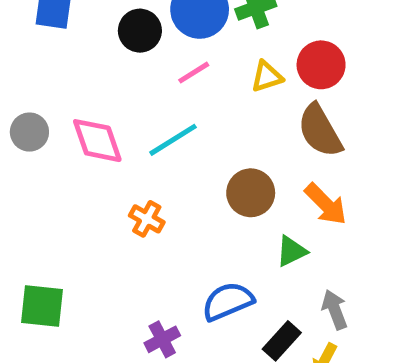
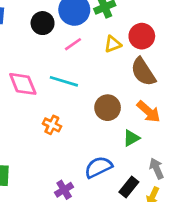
cyan line: (173, 140) -> (64, 81), turned 52

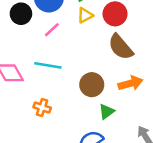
yellow triangle: (113, 44) -> (85, 15), moved
orange arrow: (149, 112) -> (130, 83), turned -50
green triangle: (131, 138) -> (107, 112), moved

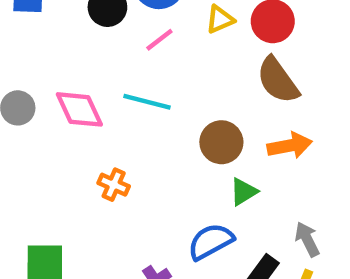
orange cross: (42, 107) -> (114, 185), moved

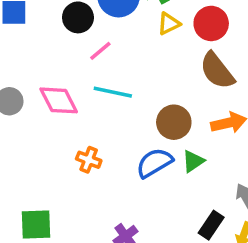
pink line: (159, 40) -> (100, 51), moved
blue semicircle: (211, 242) -> (154, 163), moved

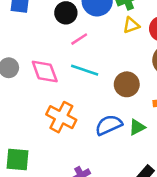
brown circle: (174, 122) -> (127, 84), moved
orange cross: (89, 160) -> (61, 117), size x1.6

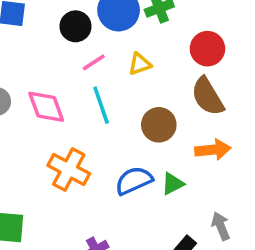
yellow triangle: (131, 25) -> (140, 64), moved
cyan line: (85, 70) -> (101, 105), turned 52

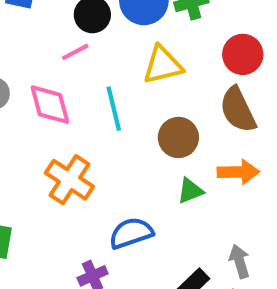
pink line: (94, 62) -> (75, 52), moved
yellow triangle: (140, 64) -> (163, 65), size x1.5
blue semicircle: (134, 181) -> (131, 233), moved
green triangle: (173, 184) -> (190, 191), moved

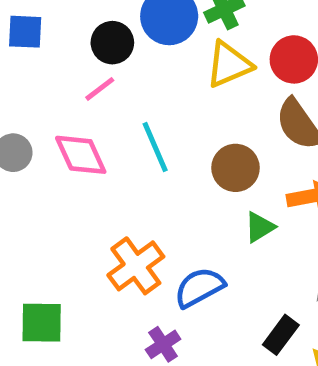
yellow triangle: (163, 65) -> (229, 64), moved
orange cross: (69, 180) -> (136, 266), moved, turned 30

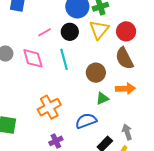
black circle: (112, 43) -> (70, 32), moved
yellow triangle: (229, 64) -> (99, 30), turned -35
blue semicircle: (199, 287) -> (86, 121), moved

